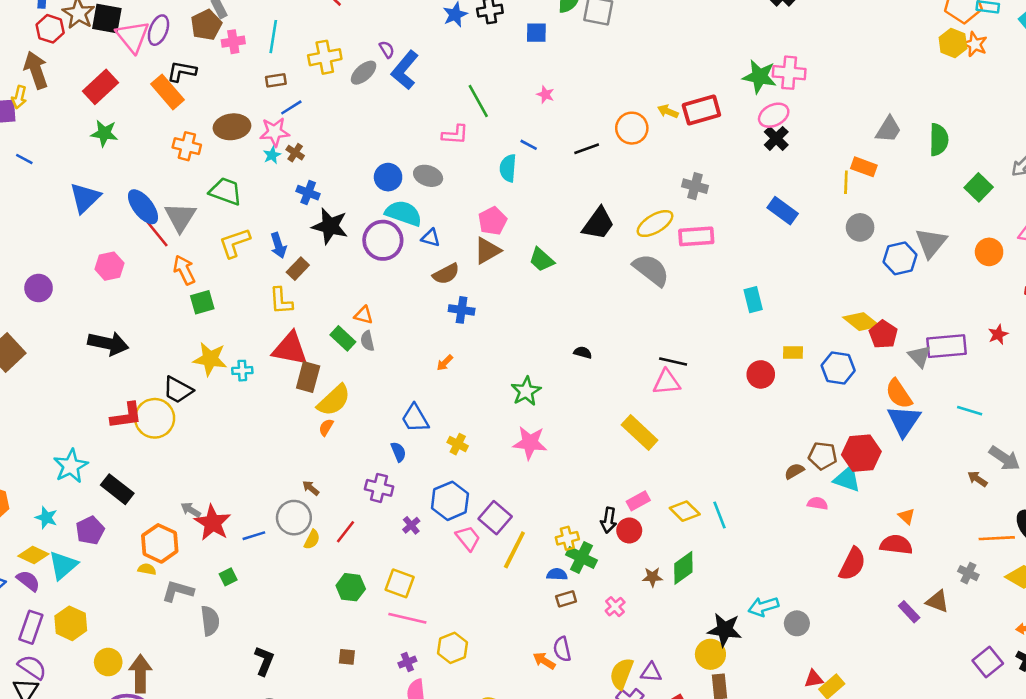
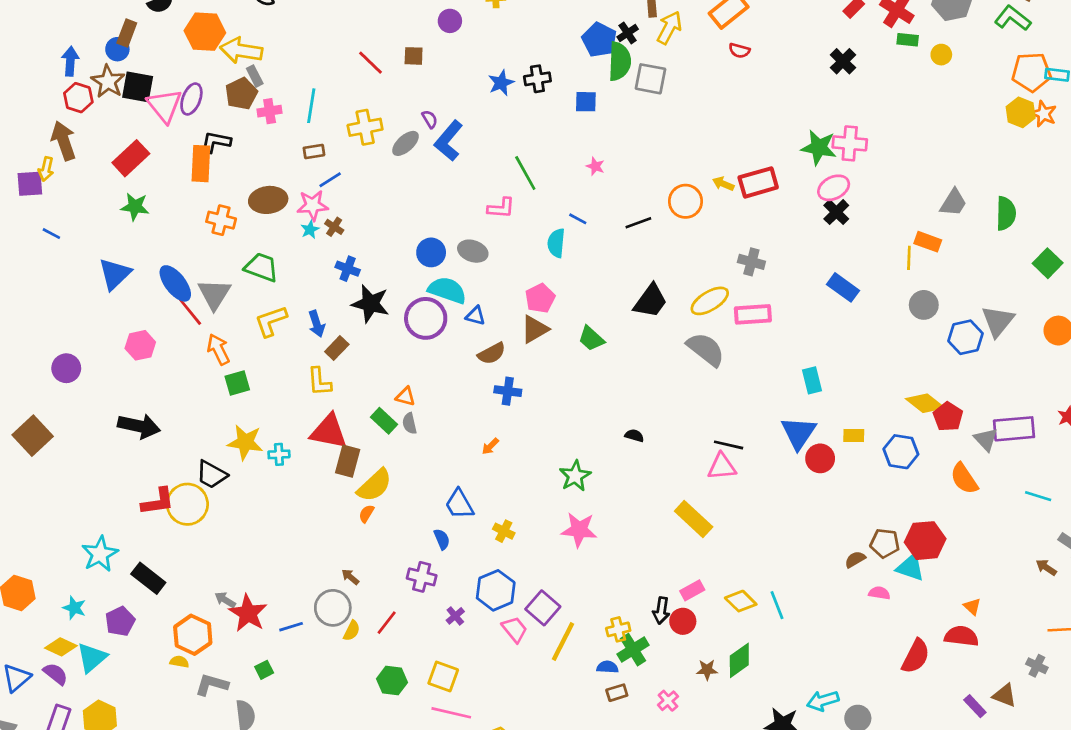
orange rectangle: (168, 92) -> (201, 164), turned 44
blue triangle: (904, 421) -> (799, 433), moved
green cross: (581, 558) -> (633, 650), turned 32

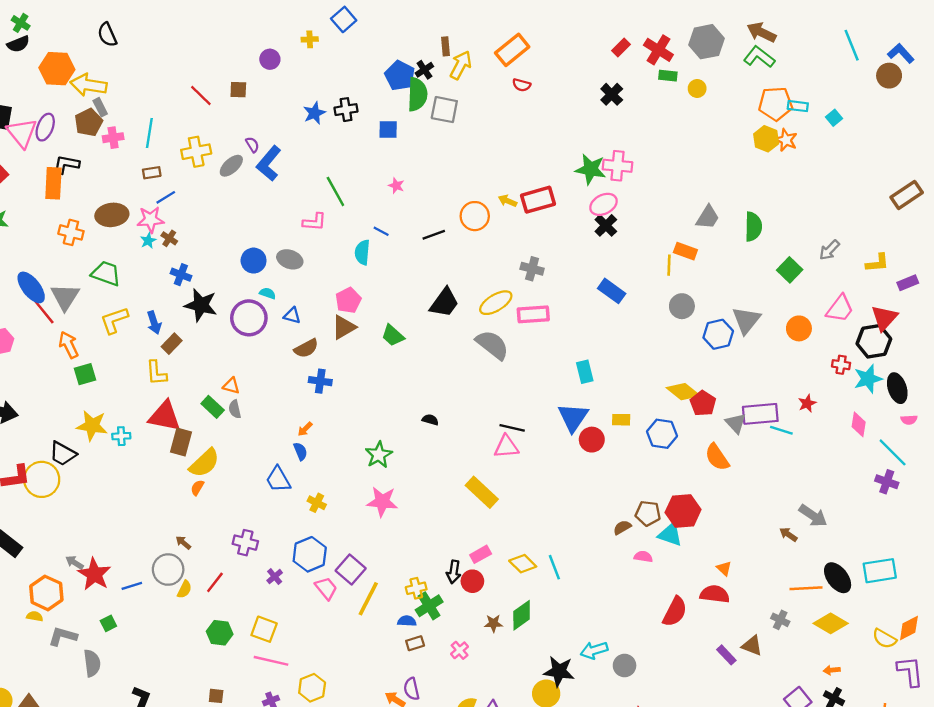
cyan semicircle: (447, 290) -> (268, 293), size x0.5
cyan line: (1038, 496) -> (781, 430), moved
blue semicircle: (442, 539) -> (300, 451), moved

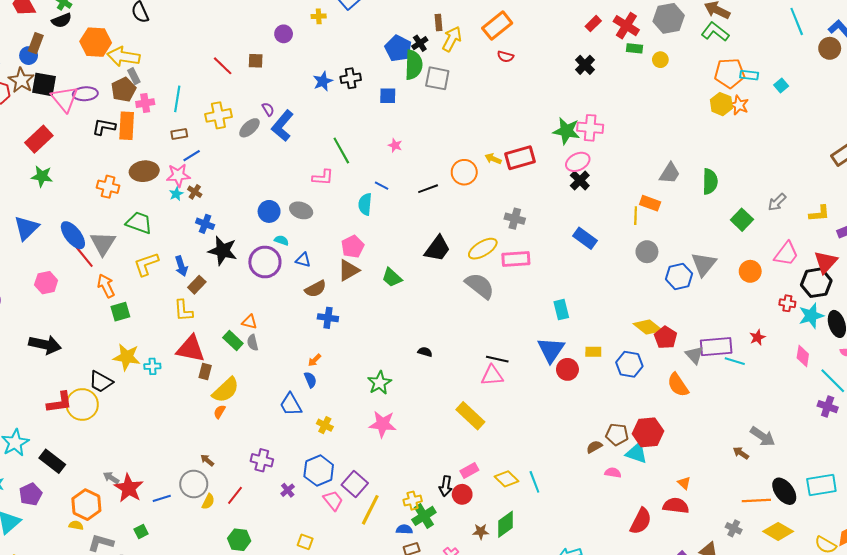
purple ellipse: (45, 127) -> (85, 94), turned 65
orange rectangle: (53, 183) -> (127, 126), moved
brown rectangle: (181, 442) -> (205, 371), size x0.7
yellow square: (264, 629) -> (305, 542), moved, size x0.7

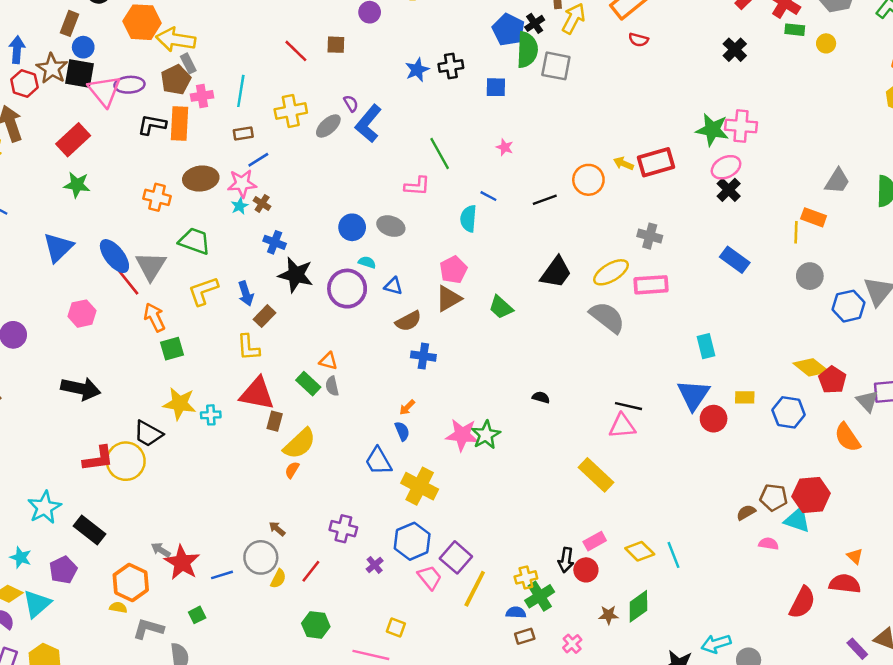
blue circle: (29, 56) -> (83, 47), moved
pink star: (383, 424) -> (462, 435), moved
yellow cross: (325, 425) -> (420, 486), size x1.8

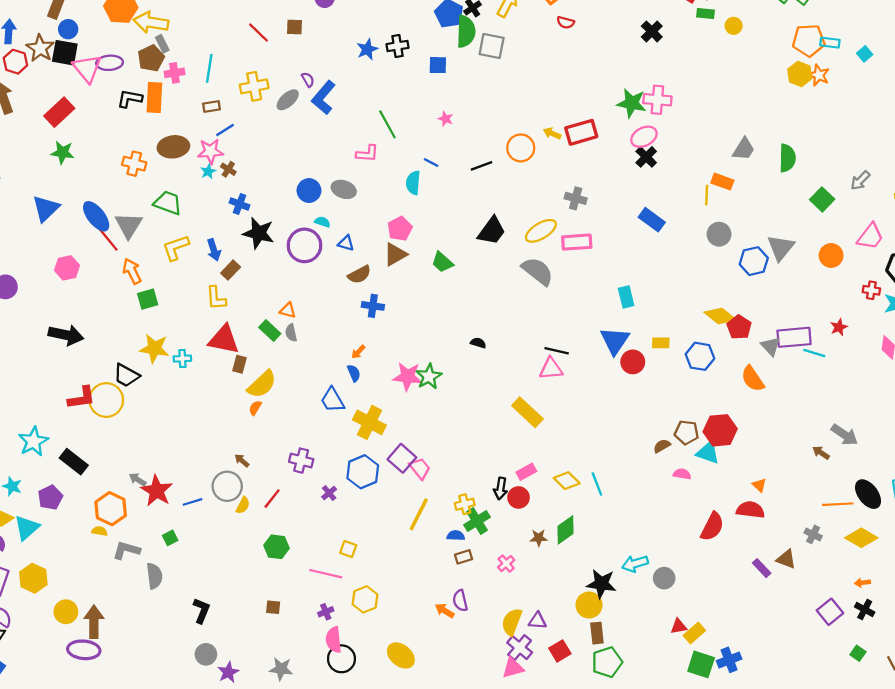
purple square: (456, 557) -> (402, 458), moved
pink trapezoid: (430, 577) -> (420, 468), moved

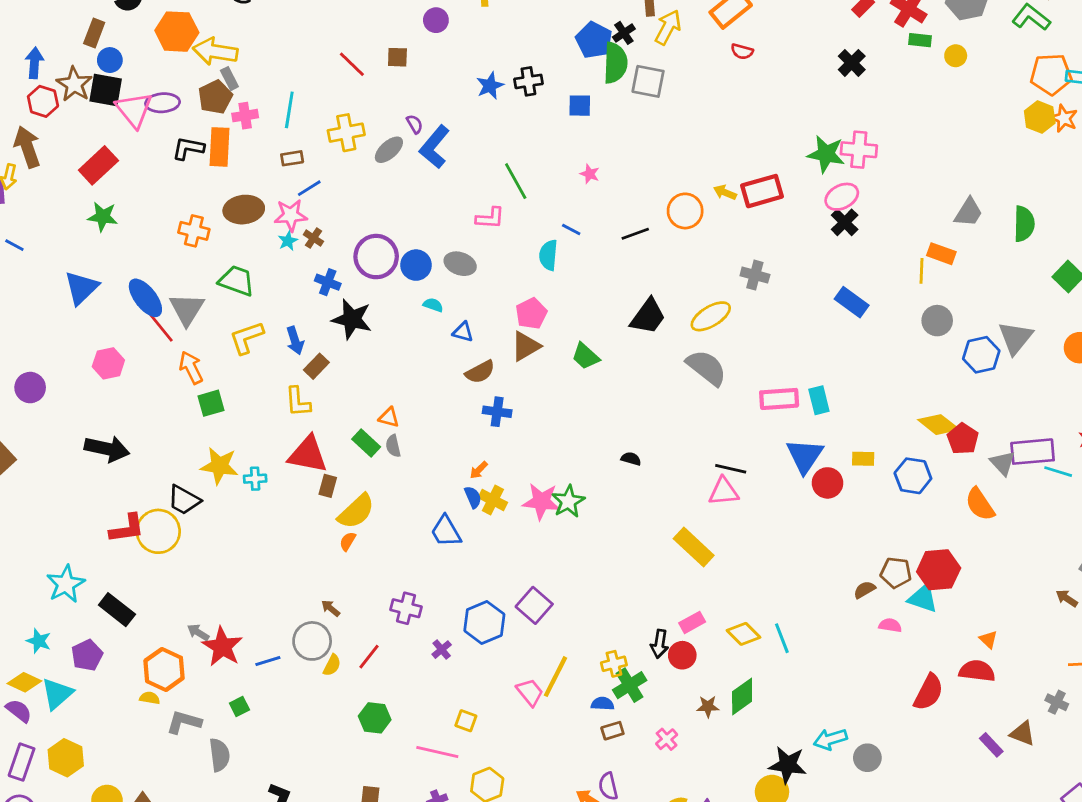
pink rectangle: (577, 242) -> (779, 399), moved
purple circle: (305, 245) -> (376, 257), moved
yellow cross: (369, 422) -> (493, 500), moved, size x0.7
pink trapezoid: (420, 468) -> (530, 692), moved

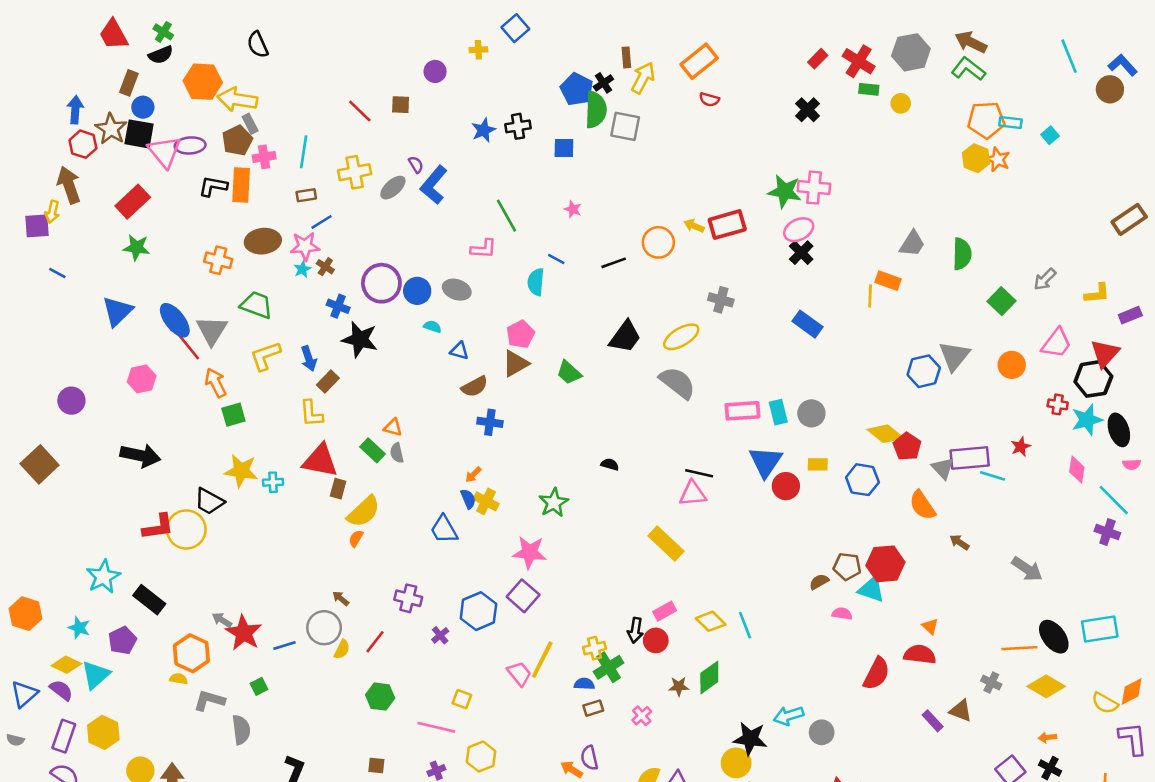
gray circle: (937, 321) -> (811, 413), moved
pink star: (541, 501) -> (529, 552), moved
brown arrow: (1067, 598) -> (959, 542), moved

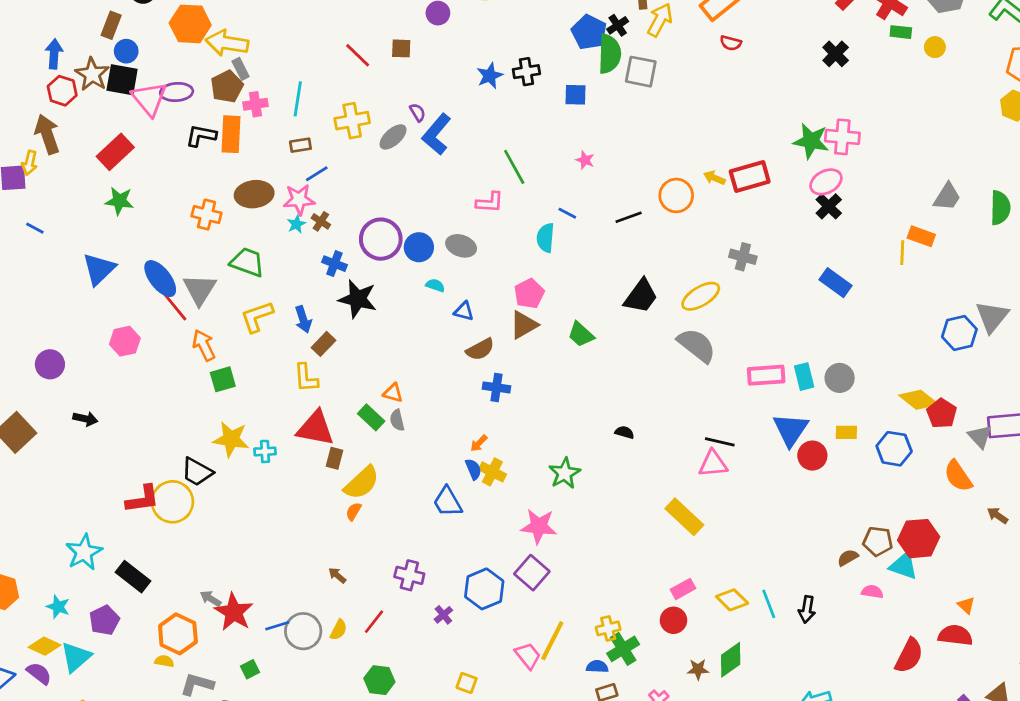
black arrow: (140, 455) -> (85, 419), moved, size x0.6
gray circle: (324, 628) -> (303, 631), moved
black arrow: (635, 630) -> (807, 609), moved

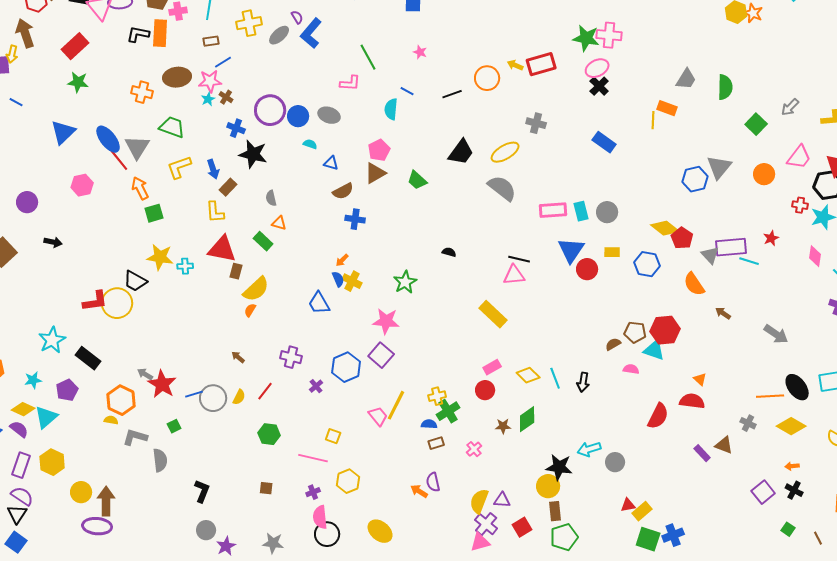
gray semicircle: (397, 420) -> (271, 198), moved
cyan star: (58, 607) -> (33, 380), turned -30

